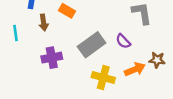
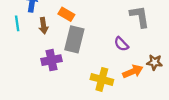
cyan line: (16, 33) -> (17, 23), moved
gray rectangle: (92, 45) -> (74, 39), moved, turned -40

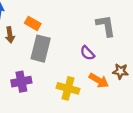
purple cross: (51, 60) -> (21, 82), moved
orange arrow: (133, 71) -> (99, 80), turned 54

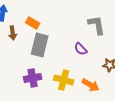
orange arrow: (99, 80) -> (91, 85), moved
purple cross: (21, 82) -> (33, 78), moved

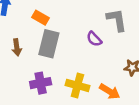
brown arrow: (13, 33) -> (17, 47), moved
purple semicircle: (81, 49) -> (94, 39), moved

